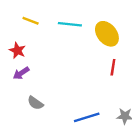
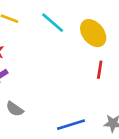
cyan line: (70, 24) -> (53, 23), turned 35

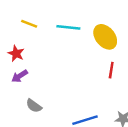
cyan line: (53, 23) -> (68, 27), turned -35

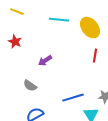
yellow line: (29, 24) -> (17, 12), moved
purple arrow: (20, 76) -> (45, 61), moved

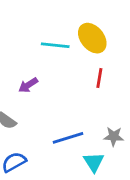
cyan line: (59, 20) -> (55, 45), moved

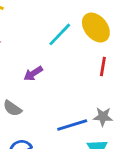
cyan line: (55, 45) -> (60, 34), turned -52
gray star: (114, 136) -> (103, 117), moved

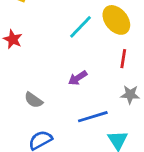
purple arrow: (33, 73) -> (78, 78), moved
gray star: (103, 117) -> (130, 95), moved

